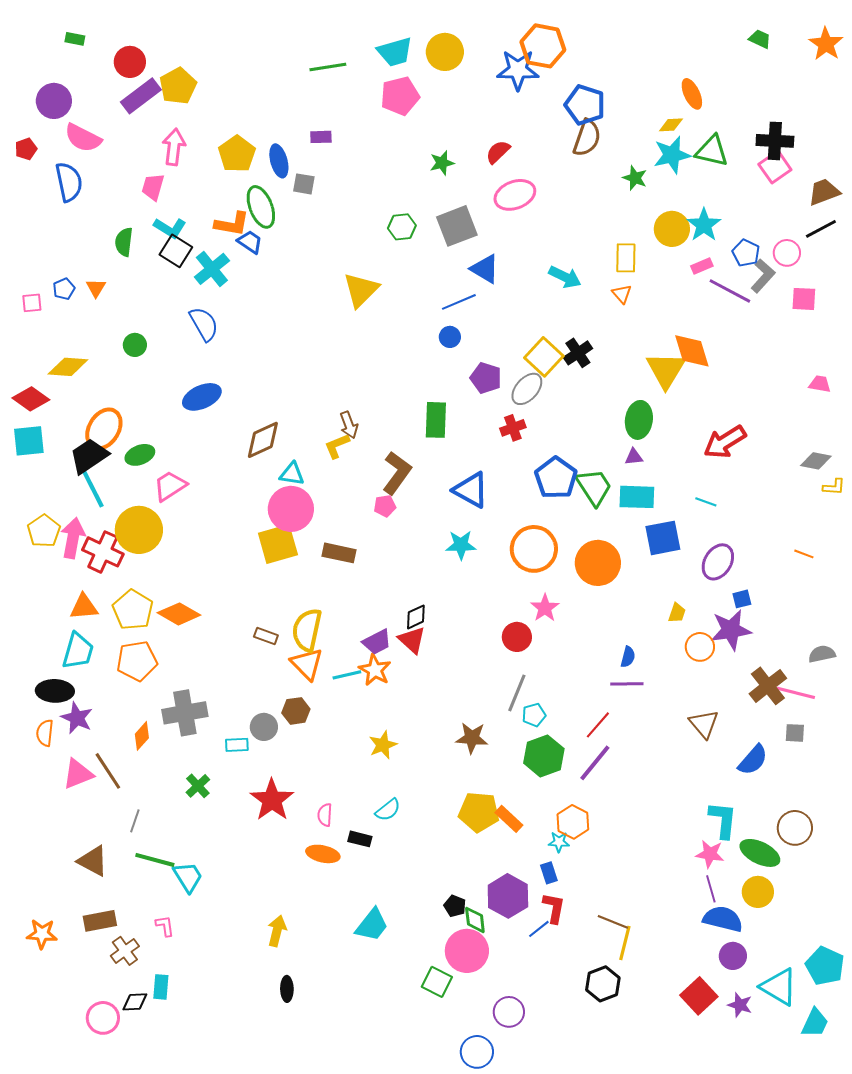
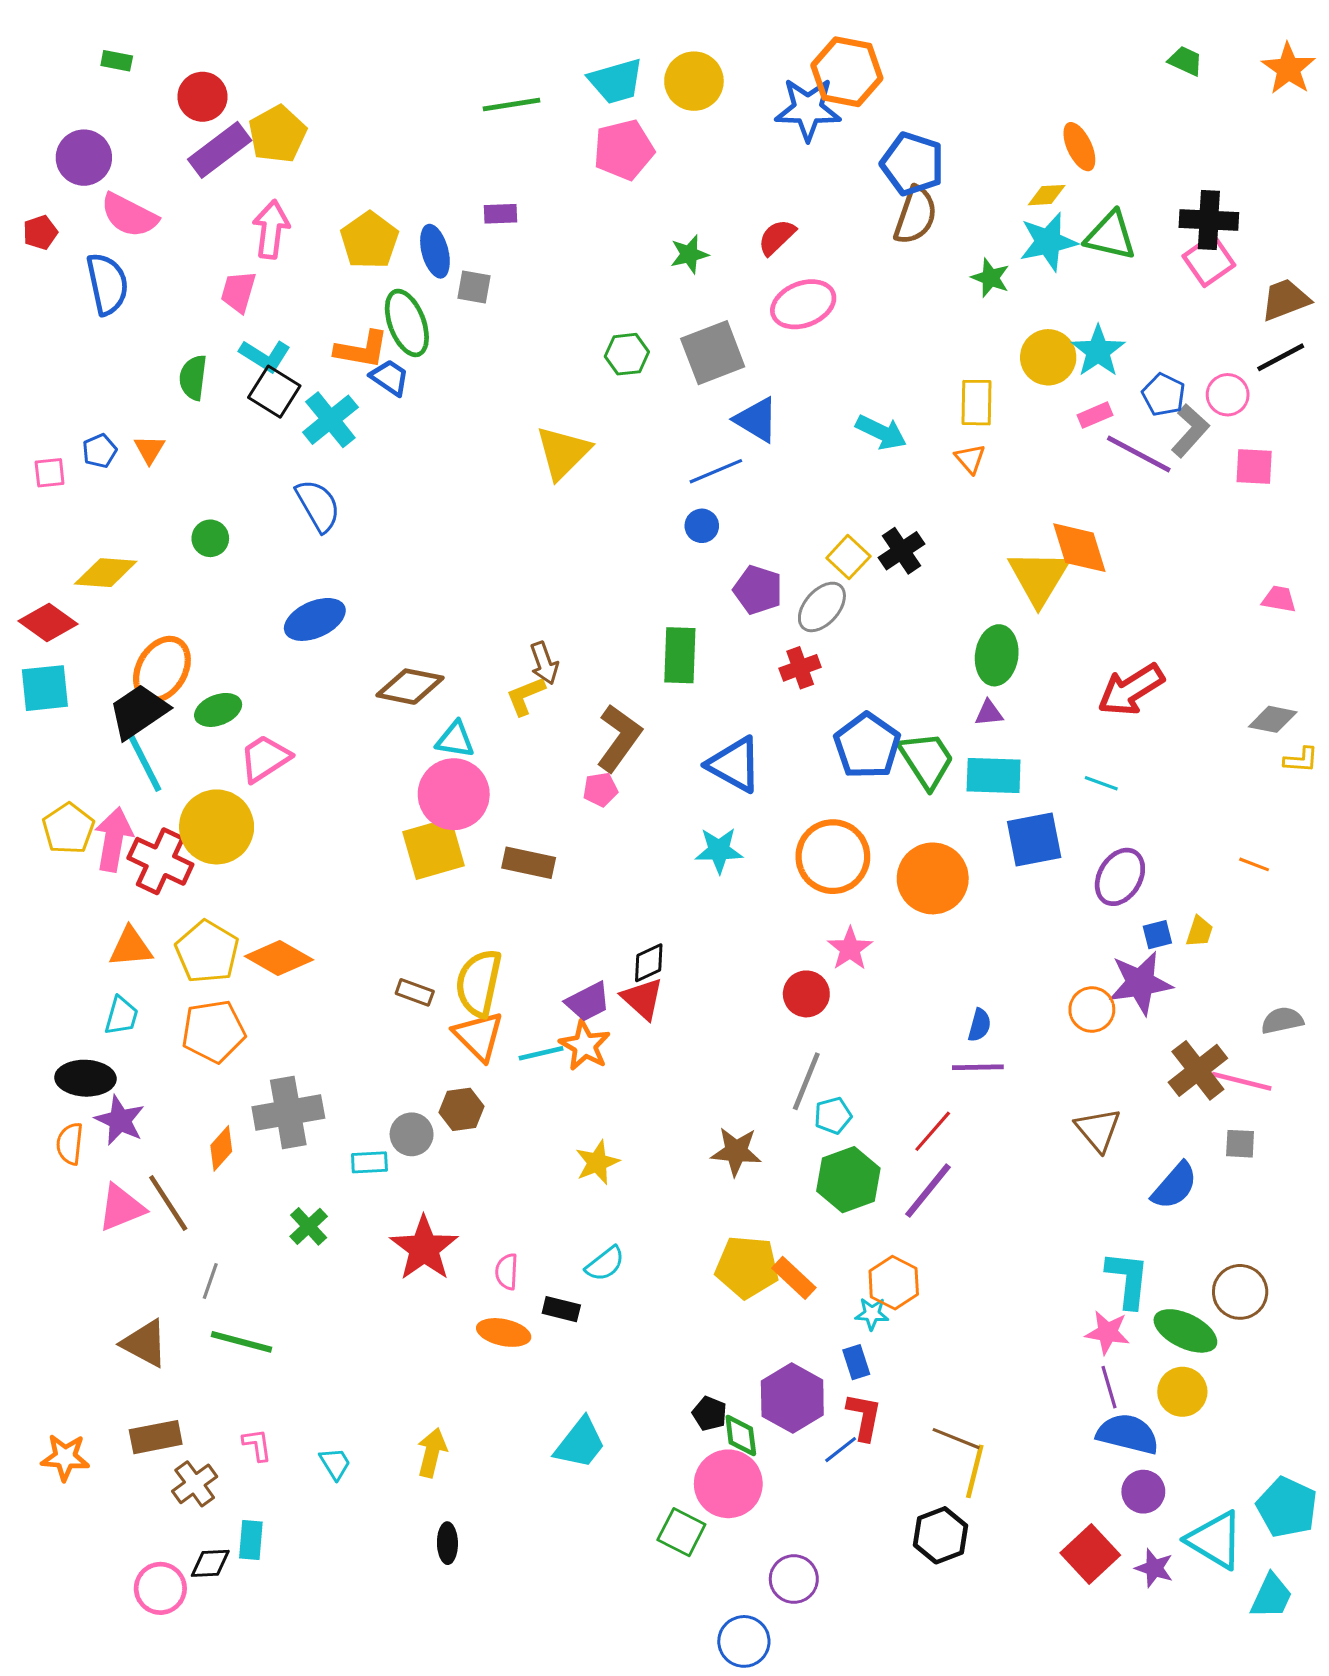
yellow square: (544, 357) -> (848, 557), size x0.7
brown diamond: (263, 440) -> (410, 687), turned 36
yellow trapezoid: (677, 613) -> (1200, 931), moved
cyan trapezoid: (78, 651) -> (121, 1016), size x0.7
cyan trapezoid: (188, 877) -> (335, 1464), moved, size x0.7

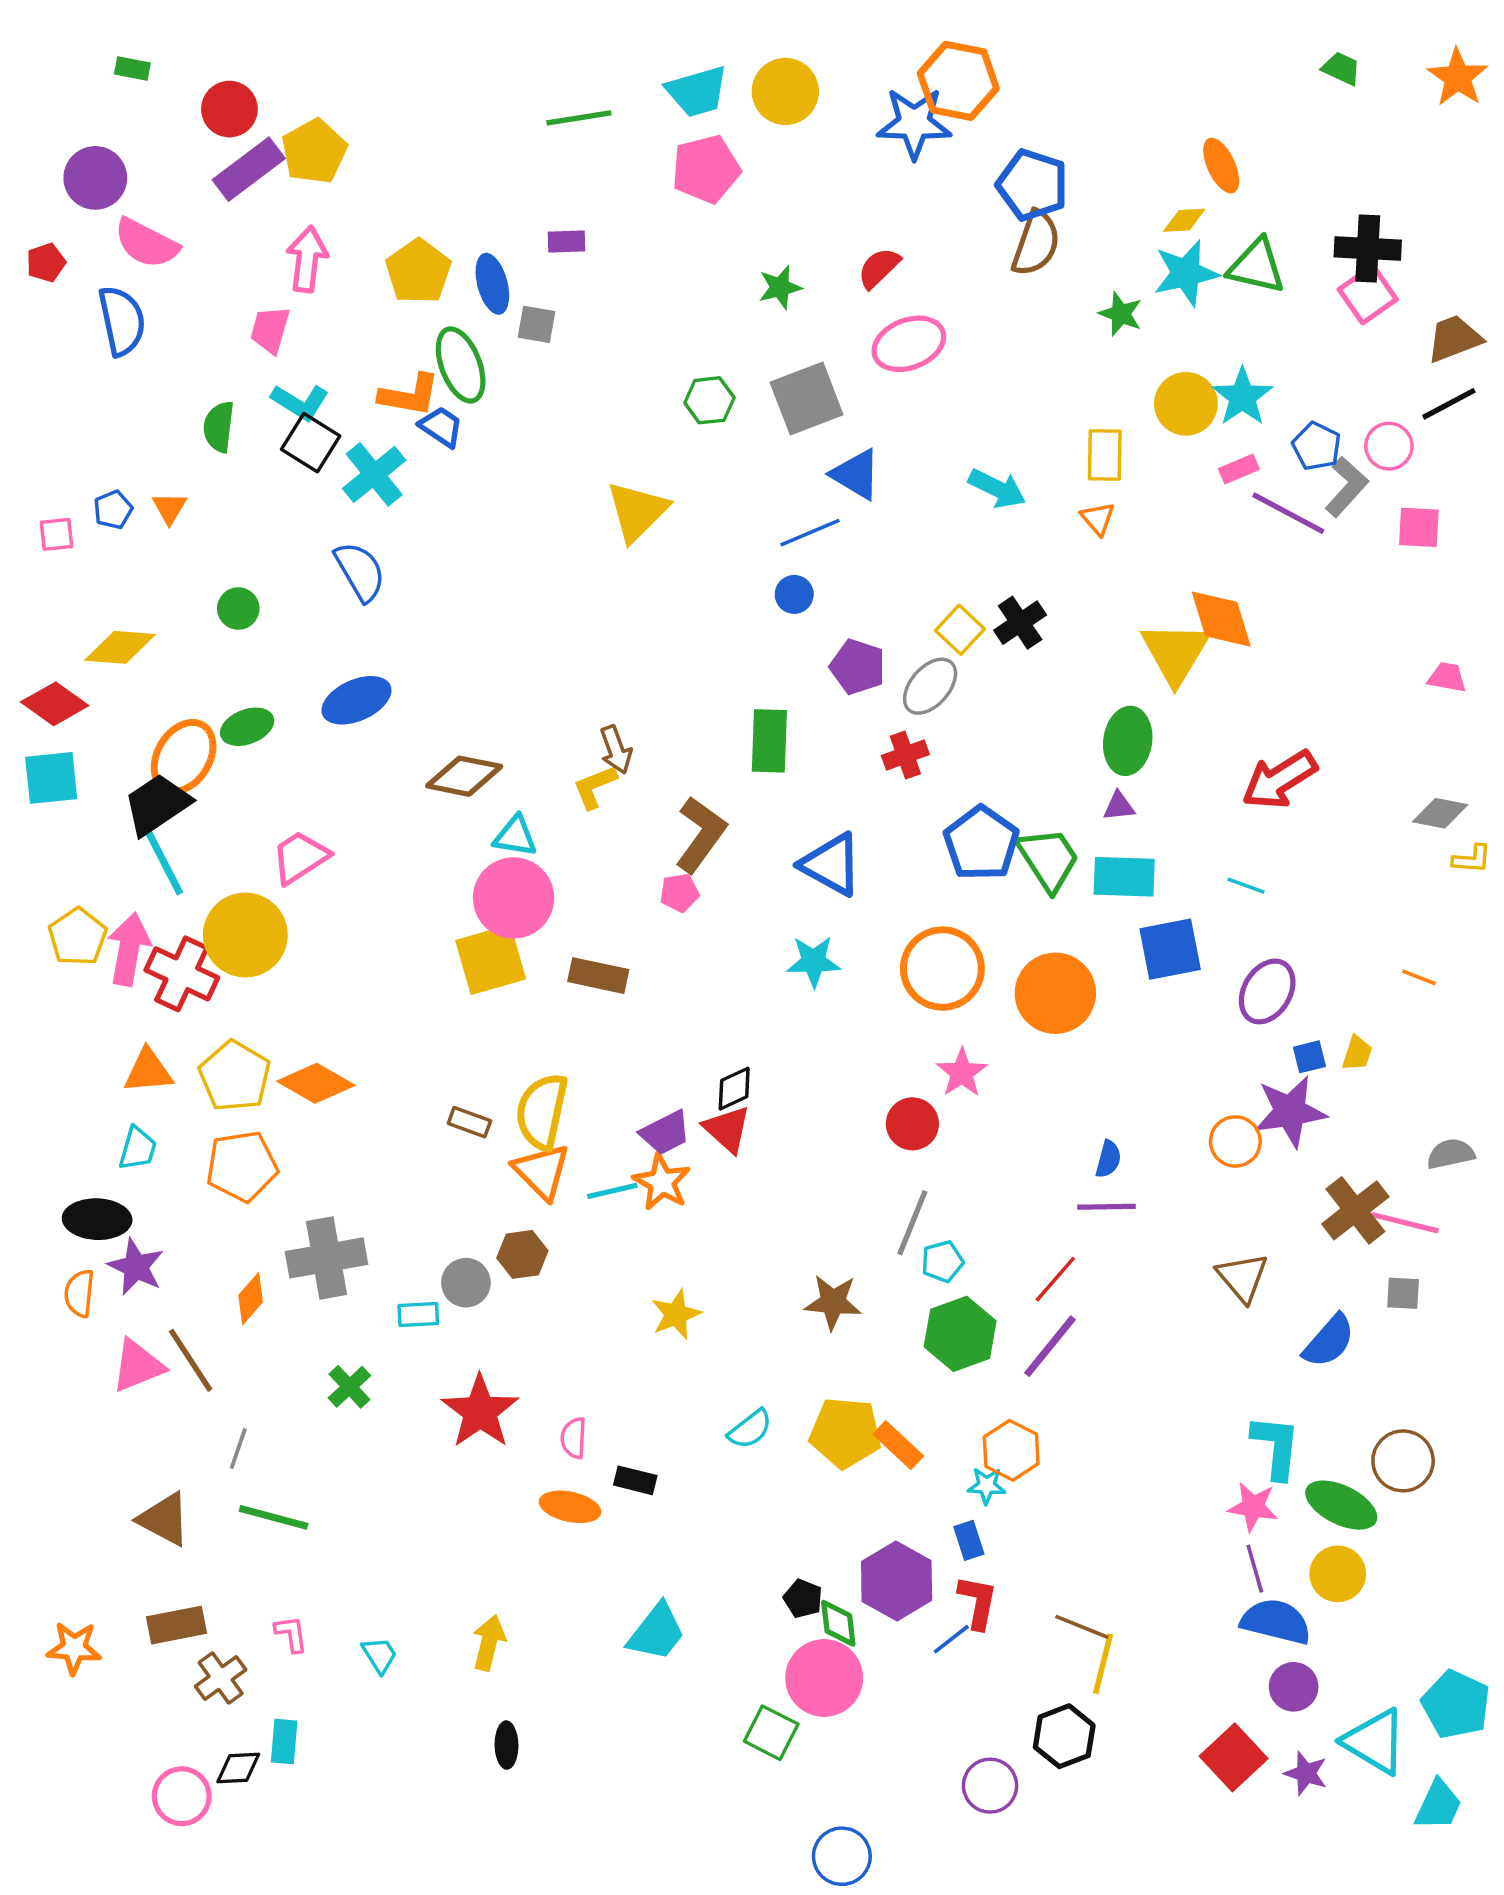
green ellipse: (218, 710) -> (247, 727), moved
cyan semicircle: (605, 1264) -> (750, 1429), moved
purple circle: (794, 1579) -> (990, 1786), moved

